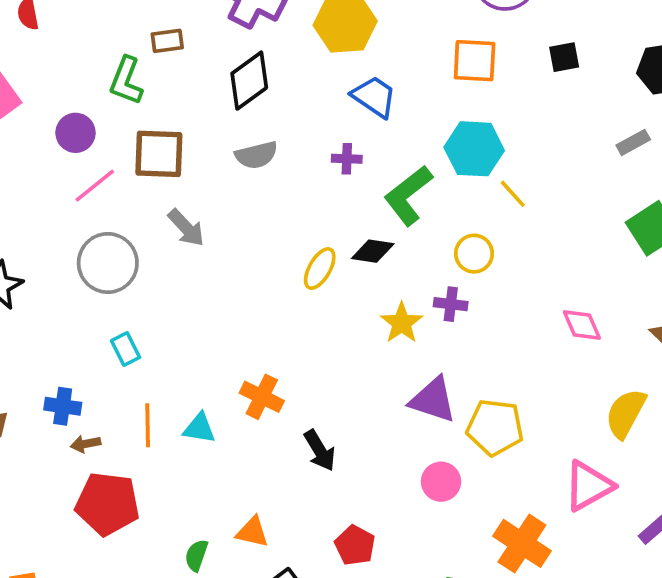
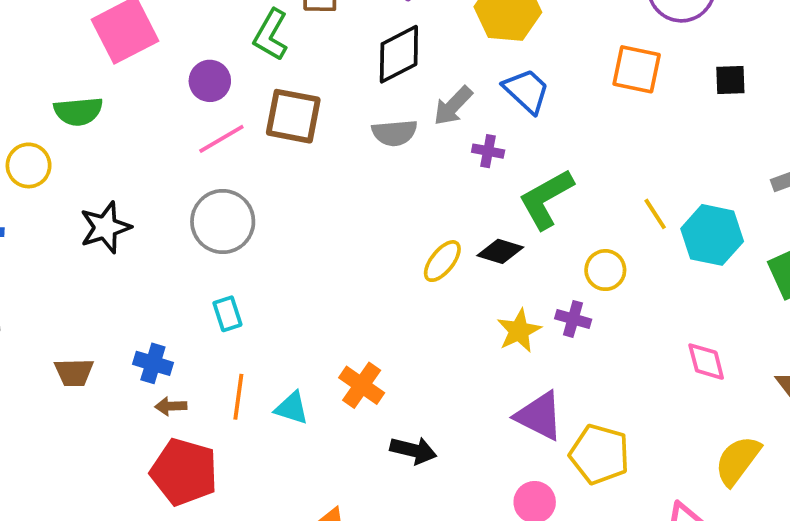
cyan hexagon: (474, 149) -> (712, 235), moved
gray arrow: (186, 228) -> (453, 106), moved, turned 78
black arrow: (320, 450) -> (413, 450), turned -54

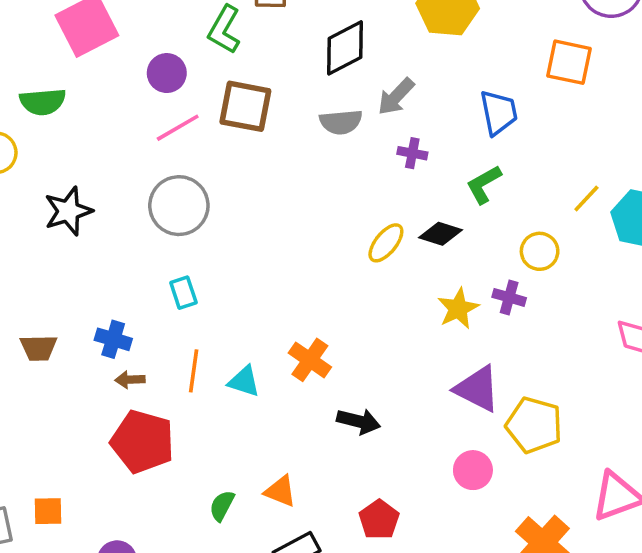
blue trapezoid: (526, 91) -> (499, 112), moved, turned 36
purple cross: (488, 151) -> (412, 153), moved
green L-shape: (546, 199) -> (484, 184), size x0.7
yellow line: (655, 214) -> (586, 198), turned 76

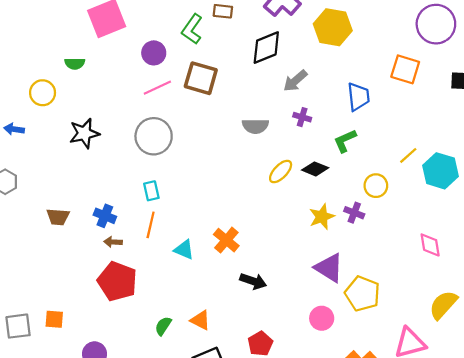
green semicircle: (43, 102) -> (75, 64), size x0.7
gray semicircle: (341, 122) -> (255, 126), moved
orange line: (194, 371) -> (151, 225), moved

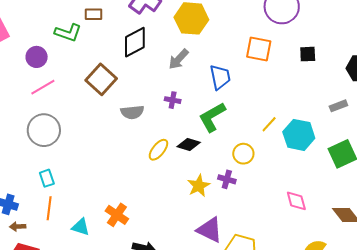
green L-shape: (192, 29) -> (68, 33), turned -100
brown square: (201, 78) -> (101, 79), moved, turned 32
gray arrow: (295, 81) -> (179, 59), moved
green L-shape: (345, 141) -> (212, 117), size x1.4

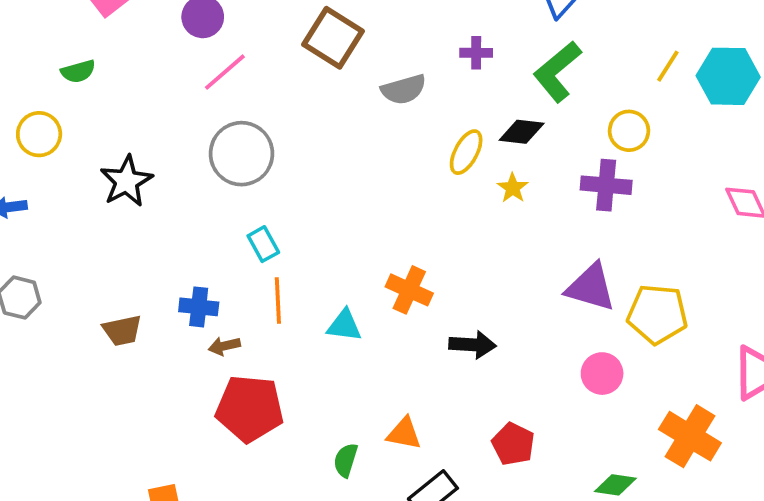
purple cross: (227, 179) -> (606, 185), size x1.4
yellow star: (199, 186) -> (513, 188), moved, size x0.7

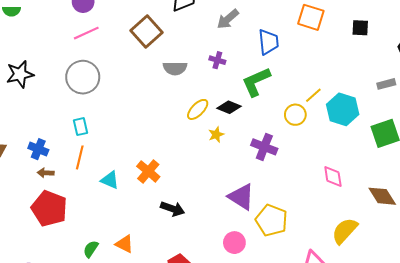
yellow circle: (629, 131) -> (295, 115), moved

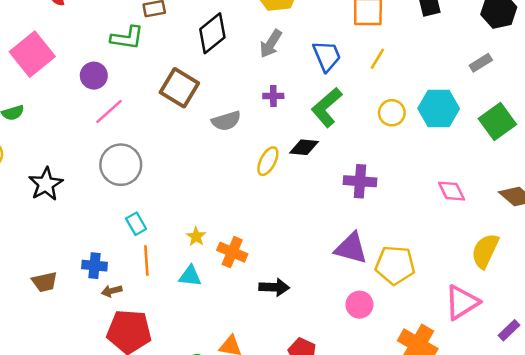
yellow line: (313, 95) -> (377, 59), moved
yellow circle: (295, 115) -> (392, 113), moved
yellow star: (216, 135) -> (196, 236), moved

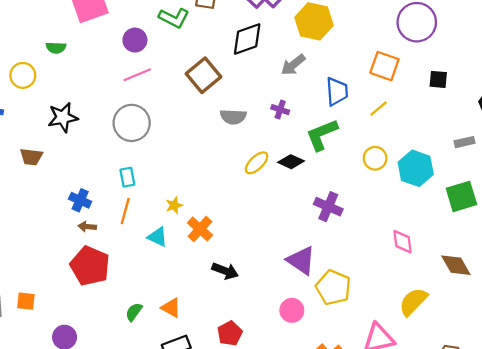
brown trapezoid: (45, 282) -> (31, 157), moved

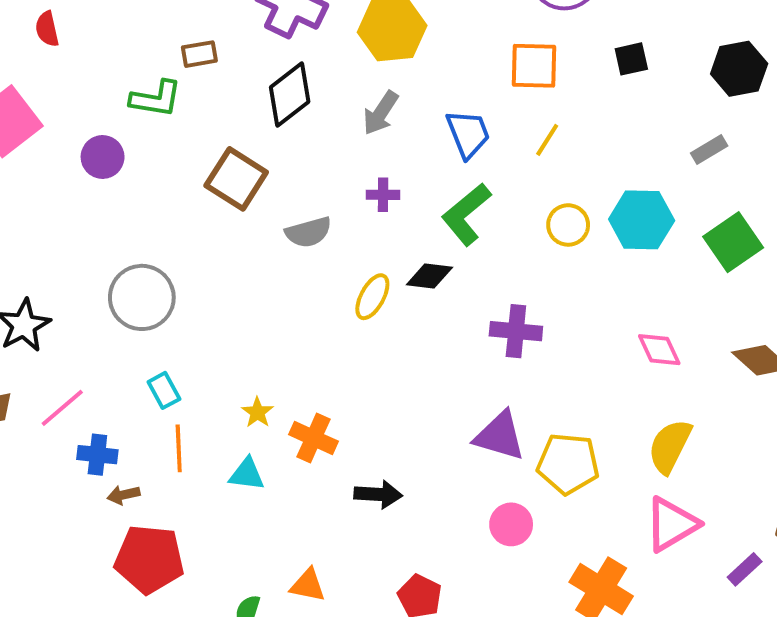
pink line: (137, 75) -> (62, 408), moved
yellow semicircle: (413, 302) -> (670, 446), moved

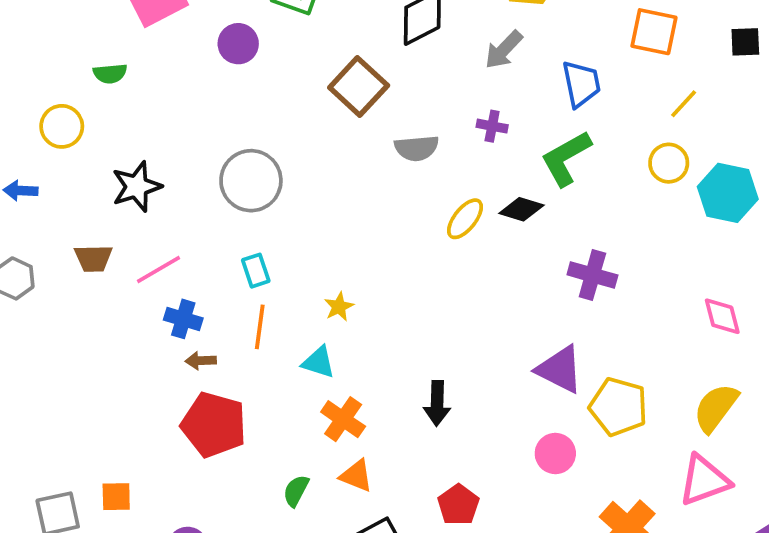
yellow line: (547, 140) -> (684, 104), moved
yellow circle: (568, 225) -> (669, 163), moved
orange cross: (314, 438) -> (343, 419), moved
black arrow: (378, 494) -> (437, 403), turned 78

